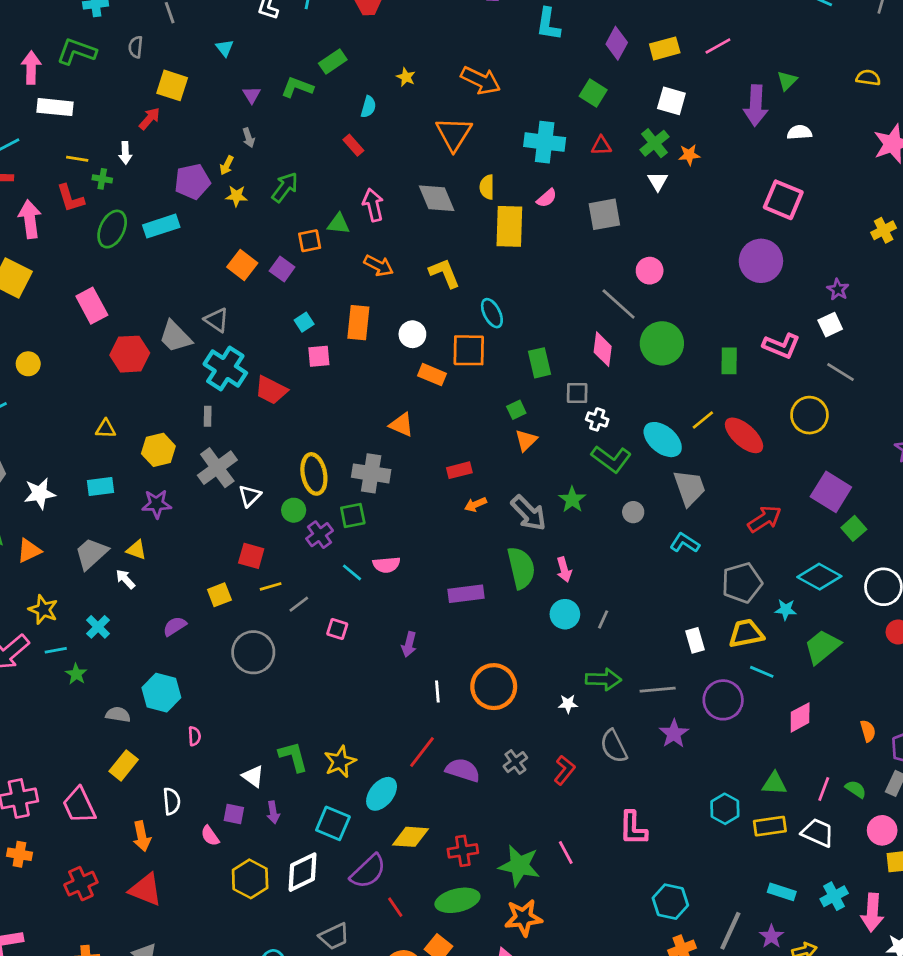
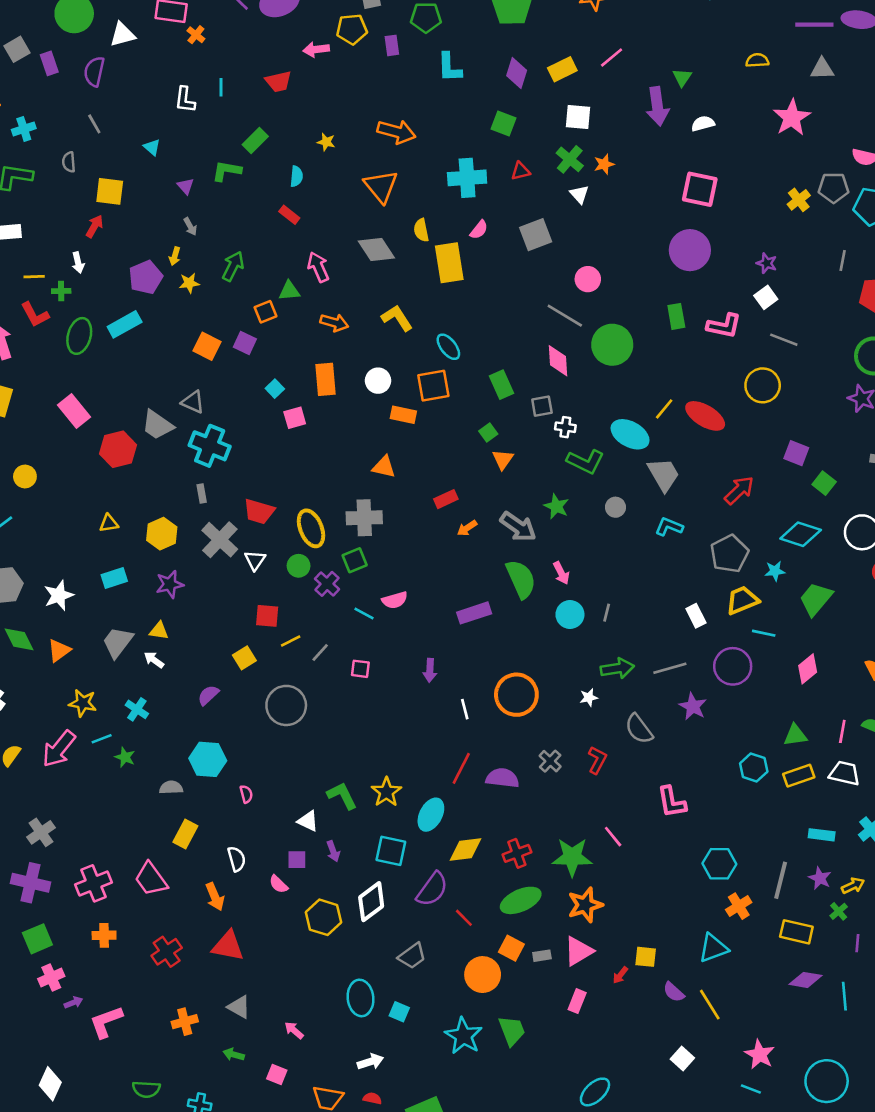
green rectangle: (729, 361) -> (676, 316), moved
red trapezoid: (271, 390) -> (259, 511), moved
purple square: (831, 492) -> (796, 453), size x0.7

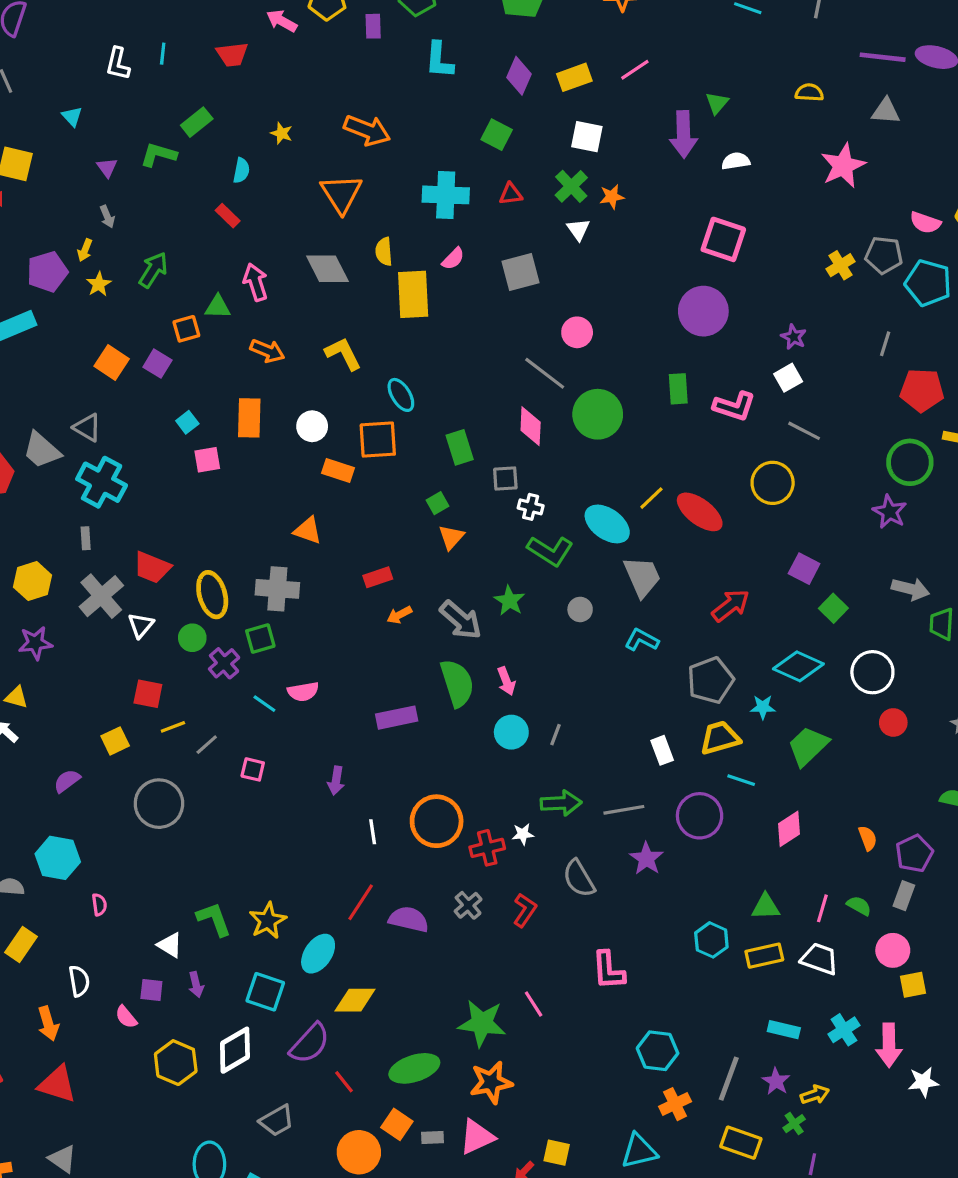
pink arrow: (316, 49) -> (282, 21), turned 30
yellow star: (189, 283) -> (99, 284), turned -30
red cross: (517, 853) -> (487, 848), moved

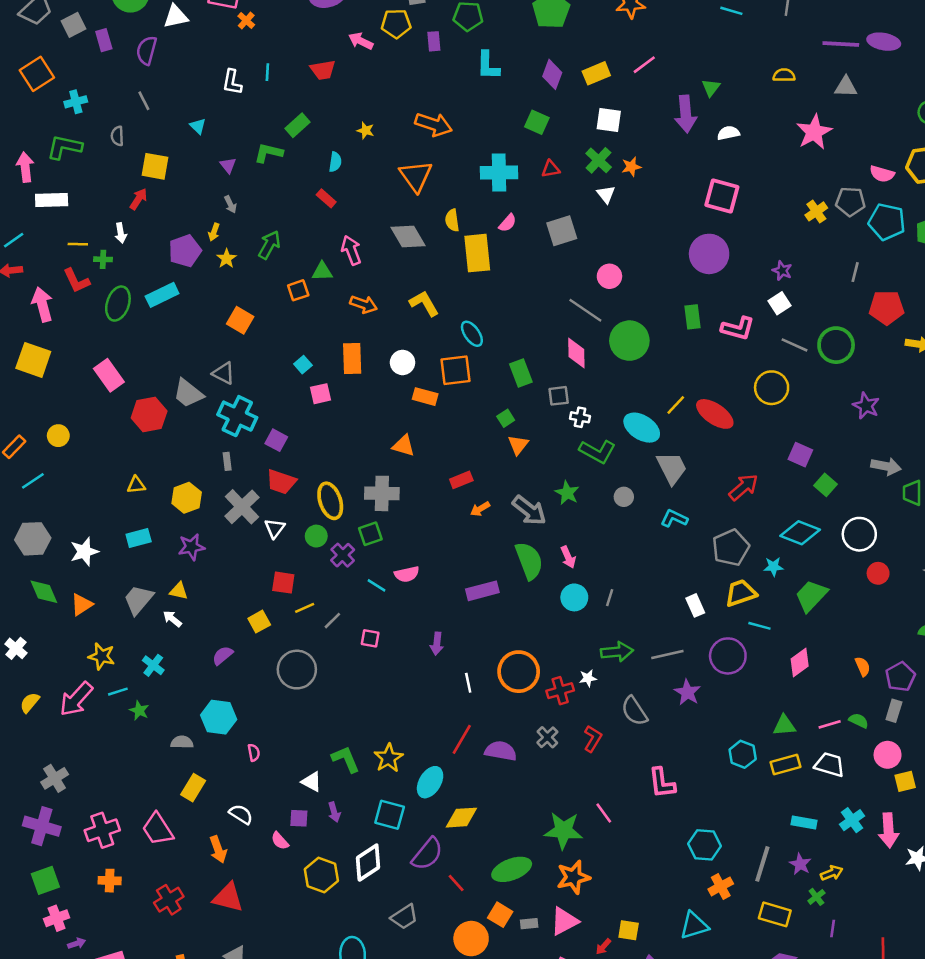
purple square: (157, 364) -> (276, 440), moved
green circle: (910, 462) -> (836, 345), moved
pink line: (822, 908) -> (830, 724), turned 60
white semicircle: (79, 981) -> (241, 814), turned -45

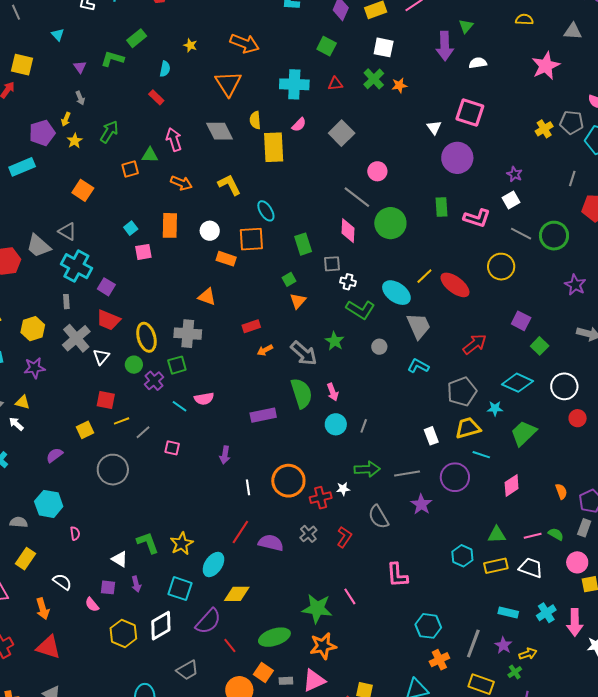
white triangle: (606, 194) -> (434, 127), moved
gray square: (562, 231) -> (342, 133), turned -30

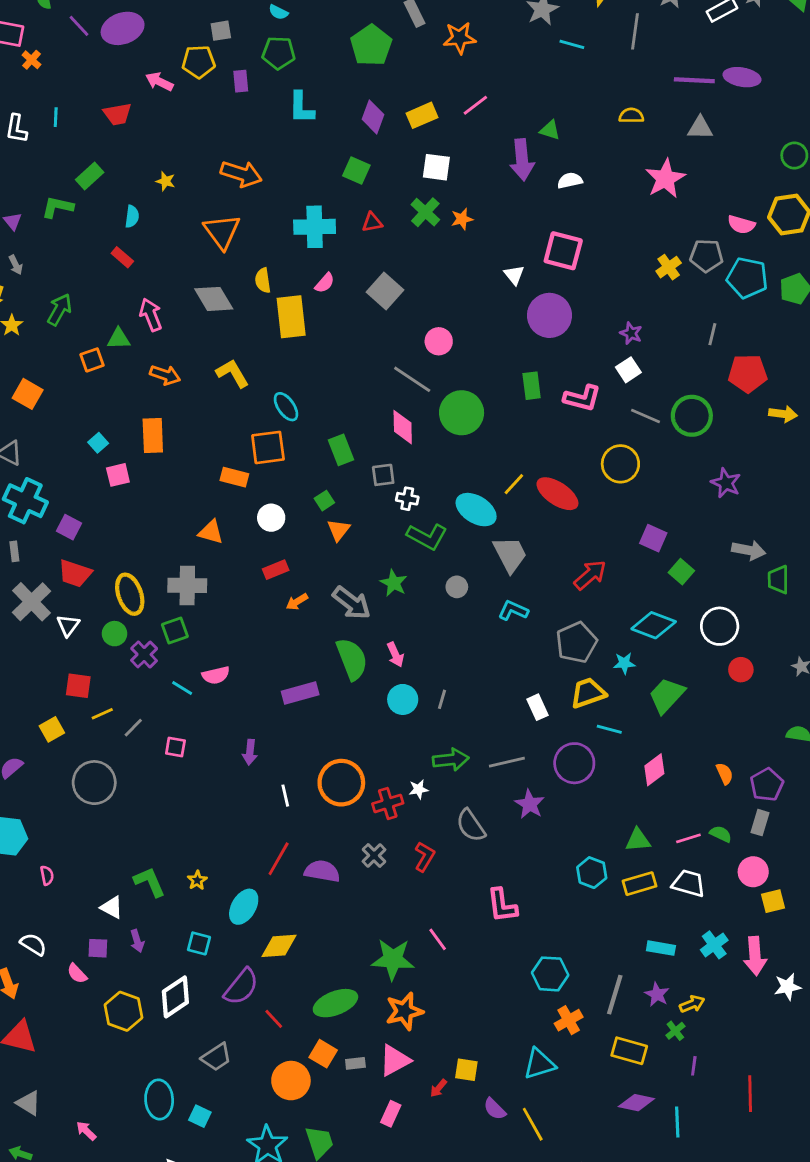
green triangle: (466, 26) -> (550, 130), turned -49
white circle: (210, 231) -> (271, 518), moved
yellow star: (182, 544) -> (197, 880), size x0.6
cyan square: (180, 589) -> (199, 943), size x0.7

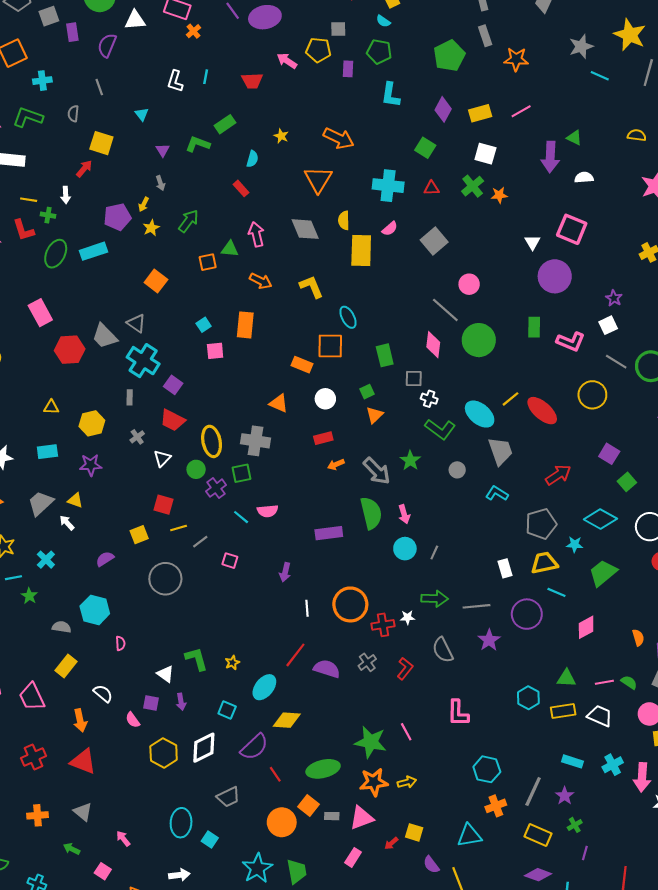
gray cross: (31, 602) -> (137, 437), size x0.5
yellow arrow: (692, 1004) -> (407, 782), moved

